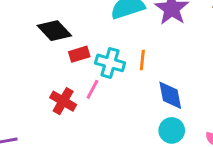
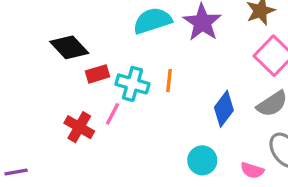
blue diamond: (170, 95) -> (224, 109), moved, turned 48

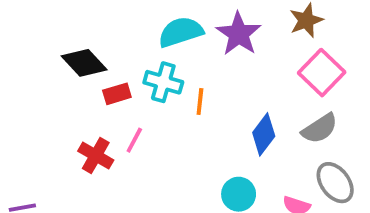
cyan cross: (132, 84) -> (163, 82), moved

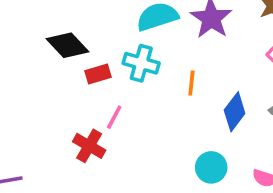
orange line: (200, 102) -> (191, 83), moved
red cross: (96, 156) -> (89, 146), moved

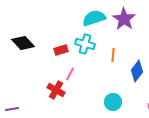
black diamond: (68, 45) -> (23, 43), moved
cyan circle: (211, 167) -> (113, 102), moved

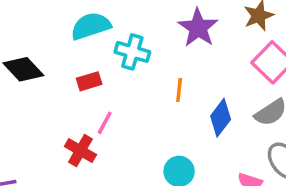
cyan semicircle: (94, 18) -> (91, 26), moved
cyan cross: (85, 44) -> (132, 52), moved

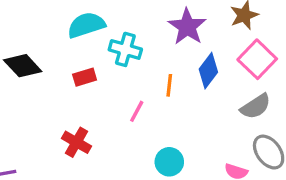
blue diamond: (221, 118) -> (208, 71), moved
pink line: (105, 123) -> (137, 111), moved

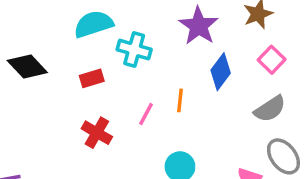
pink square: (257, 59) -> (272, 60), size x0.7
orange line: (169, 85) -> (180, 100), moved
red cross: (76, 142) -> (97, 133), moved

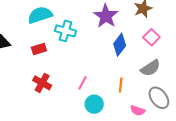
orange line: (180, 100) -> (121, 85), moved
pink line: (146, 114) -> (82, 83), moved

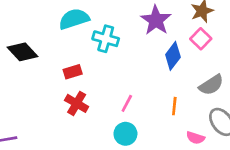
pink square: (151, 37) -> (201, 39), moved
red rectangle: (39, 49) -> (73, 72), moved
cyan circle: (94, 104) -> (125, 134), moved

